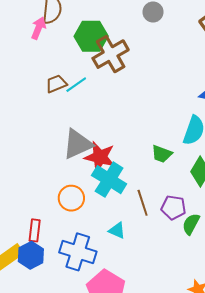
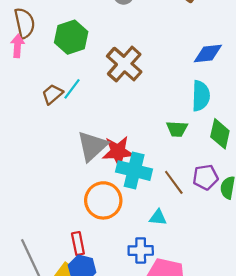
brown cross: (111, 54) -> (124, 64), moved
orange circle: (71, 198) -> (103, 200), size x1.4
blue cross: (78, 252) -> (141, 251), moved, size x0.7

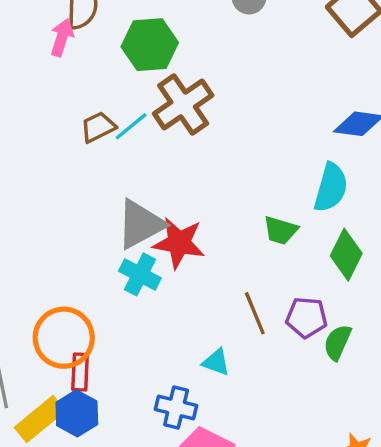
brown cross: (124, 64) -> (183, 104), moved
cyan cross: (134, 171) -> (140, 274), moved, size x0.7
orange circle: (103, 200) -> (64, 338), moved

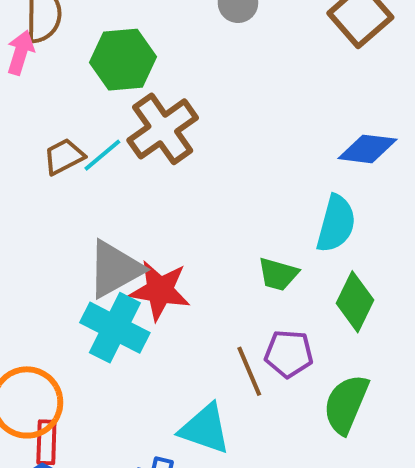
cyan cross: (140, 274) -> (115, 328), size x1.4
purple pentagon: (306, 317) -> (289, 354), moved
green semicircle: (337, 342) -> (346, 404), size x1.4
cyan triangle: (216, 362) -> (205, 429), size x1.6

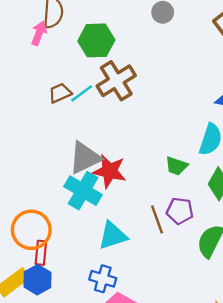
cyan triangle: (205, 429) -> (113, 236), moved, turned -40

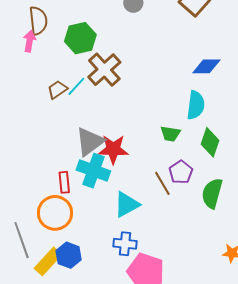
purple pentagon: (180, 211) -> (181, 172), turned -30
red rectangle: (41, 253) -> (64, 182), moved

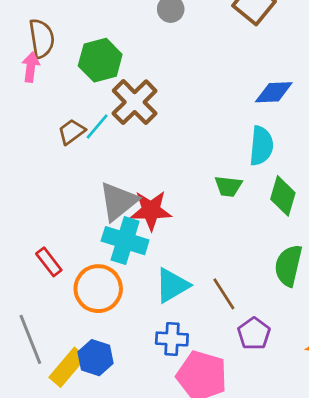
purple pentagon: (181, 172) -> (254, 334), moved
red rectangle: (64, 182) -> (49, 262), moved, turned -30
brown line: (162, 183) -> (224, 294), moved
orange circle: (55, 213) -> (98, 289), moved

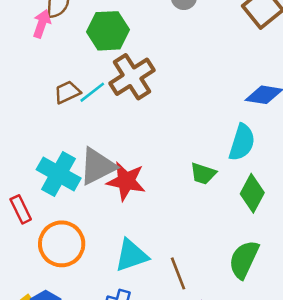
cyan cross: (125, 241) -> (59, 174), moved

